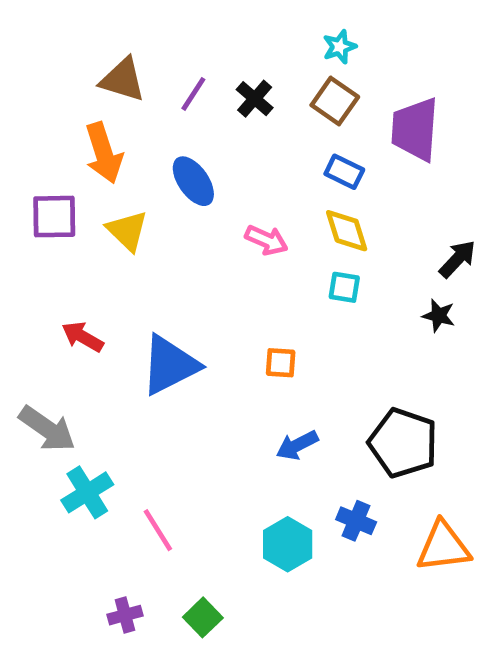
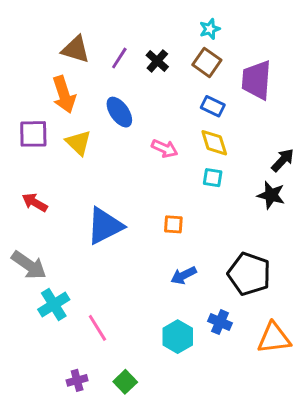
black star: (439, 316) -> (271, 195), size x1.4
red arrow: (83, 337) -> (35, 202), moved

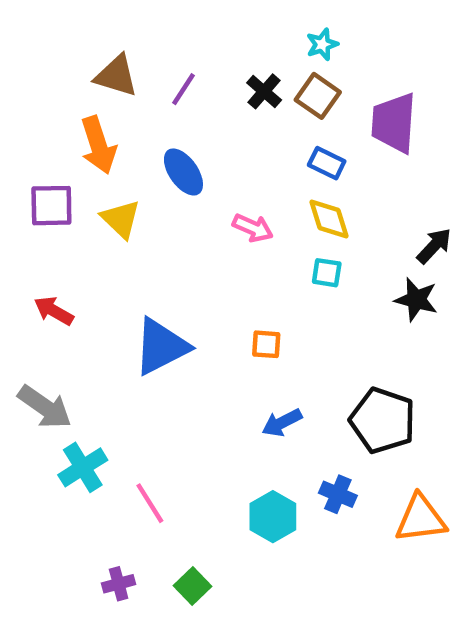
black cross: (157, 61) -> (264, 91), moved

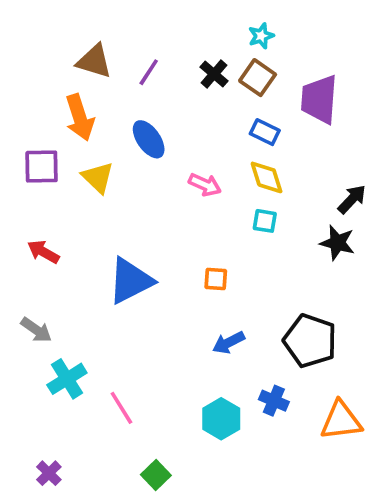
gray arrow: (45, 407) -> (36, 330), size x0.7
purple cross: (119, 584) -> (49, 473), moved, turned -30

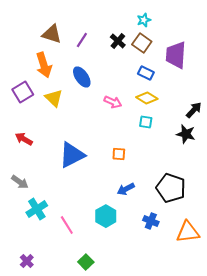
purple square: (42, 167) -> (23, 92), turned -30
yellow diamond: (267, 177) -> (147, 98), turned -40
cyan hexagon: (221, 419) -> (106, 216), moved

